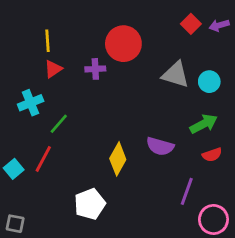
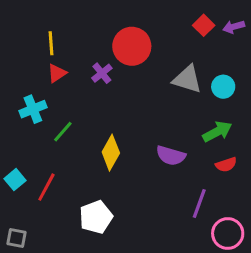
purple cross: (95, 69) -> (102, 73), turned -36
red line: (43, 159) -> (46, 187), moved
yellow diamond: (118, 159) -> (111, 153), moved

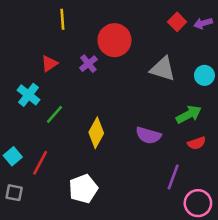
yellow line: (51, 43) -> (62, 19), moved
cyan circle: (223, 87) -> (204, 75), moved
cyan cross: (33, 109) -> (28, 95), turned -30
gray square: (16, 238) -> (14, 193), moved

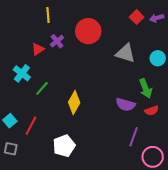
purple cross: (88, 64) -> (57, 41), moved
green arrow: (189, 114) -> (146, 88), turned 96
purple semicircle: (148, 135) -> (125, 105), moved

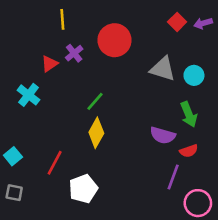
cyan circle: (158, 58) -> (194, 75), moved
green line: (42, 88) -> (95, 101), moved
red semicircle: (152, 111) -> (189, 151), moved
red line: (31, 126) -> (55, 163), moved

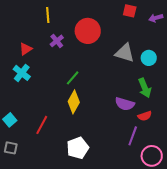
red square: (177, 22) -> (130, 11), moved, turned -32
red triangle: (49, 64) -> (26, 49), moved
white pentagon: (83, 189) -> (78, 148), moved

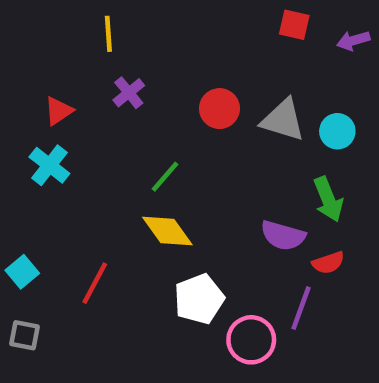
red circle: (88, 31) -> (219, 109), moved, size x0.7
yellow diamond: (74, 102) -> (167, 231), turned -65
white pentagon: (78, 148) -> (199, 299), moved
pink circle: (152, 156) -> (251, 340), moved

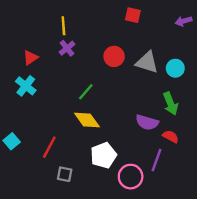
red square: (294, 25) -> (133, 15), moved
yellow line: (108, 34) -> (63, 26), moved
red semicircle: (328, 263) -> (171, 136), turned -133
gray square: (25, 335) -> (65, 174), moved

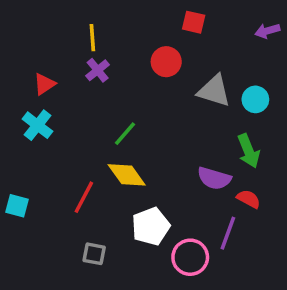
red circle: (114, 56) -> (166, 62), moved
cyan square: (12, 141) -> (17, 206), turned -35
red line: (49, 147) -> (84, 197), moved

